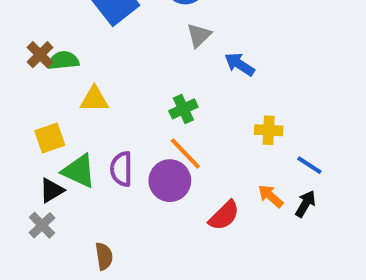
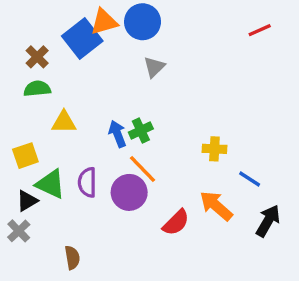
brown cross: (40, 55) -> (37, 57), moved
blue arrow: (240, 64) -> (117, 134), moved, turned 36
orange arrow: (271, 196) -> (216, 206), size x1.5
black arrow: (305, 204) -> (268, 221), moved, size x1.4

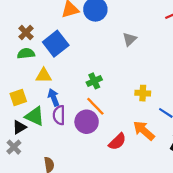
blue square: (82, 38) -> (56, 44), moved
gray triangle: (154, 67) -> (130, 39), moved
blue arrow: (117, 134) -> (54, 98), moved

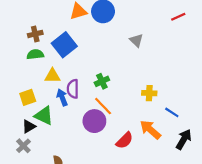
brown cross: (26, 33) -> (35, 34), turned 32
gray triangle: (130, 39) -> (136, 40), turned -32
purple semicircle: (59, 115) -> (73, 89), moved

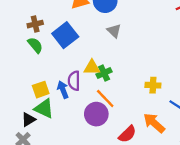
gray triangle: (136, 40) -> (114, 31), moved
green semicircle: (35, 54) -> (35, 45), turned 56
yellow triangle: (52, 76) -> (92, 67), moved
yellow square: (28, 97) -> (41, 90), moved

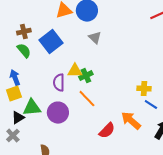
yellow cross: (153, 85) -> (144, 89), moved
yellow square: (41, 90) -> (14, 94), moved
blue arrow: (63, 90) -> (15, 78), moved
green triangle: (44, 109) -> (32, 108), turned -30
purple circle: (96, 114) -> (58, 113), moved

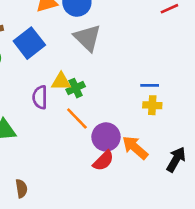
gray triangle: (95, 38) -> (87, 38), size x1.6
blue line: (151, 105) -> (150, 85), moved, turned -32
purple circle: (58, 113) -> (106, 137), moved

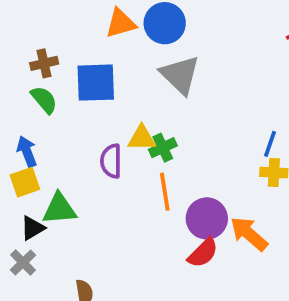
blue square: (29, 43) -> (96, 83), turned 36
blue line: (150, 85) -> (270, 144), turned -72
orange line: (77, 118) -> (165, 192), turned 35

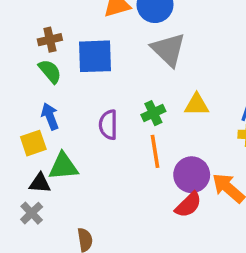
yellow triangle: (142, 138) -> (197, 105), moved
blue arrow: (27, 151) -> (50, 116), moved
black triangle: (33, 228) -> (40, 183), turned 35

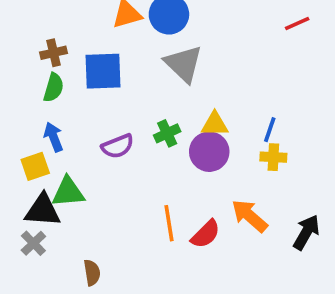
green semicircle: (50, 71) -> (54, 88), turned 56
purple semicircle: (108, 125) -> (118, 146), turned -112
orange line: (155, 151) -> (169, 223), moved
purple circle: (192, 175) -> (209, 152), moved
black triangle: (40, 183) -> (43, 210), size x1.5

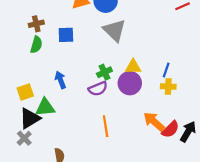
blue square: (103, 71) -> (66, 35), size x0.7
blue arrow: (54, 137) -> (60, 80), moved
purple semicircle: (118, 146) -> (98, 89), moved
black triangle: (43, 210) -> (30, 118), turned -35
red semicircle: (206, 234) -> (170, 129), moved

